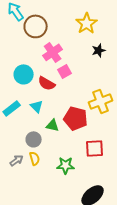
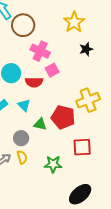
pink cross: (53, 52) -> (40, 51), turned -30
red semicircle: (47, 83) -> (34, 82), turned -30

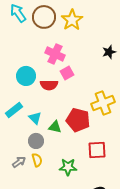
yellow star: (74, 22) -> (72, 20), moved
brown circle: (23, 25) -> (44, 17), moved
black star: (86, 49) -> (109, 52), moved
cyan triangle: (24, 105) -> (35, 118), moved

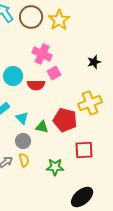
black star: (109, 52) -> (94, 62), moved

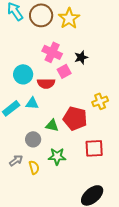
black star: (94, 62) -> (81, 57), moved
yellow cross: (90, 103) -> (100, 101), size x0.7
cyan triangle: (22, 118) -> (32, 103), moved, turned -40
yellow semicircle: (24, 160) -> (34, 167), moved
green star: (55, 167) -> (57, 156), moved

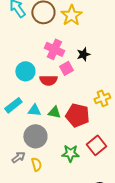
cyan triangle: (32, 103) -> (34, 110), moved
green triangle: (52, 125) -> (54, 112), moved
gray circle: (33, 139) -> (35, 136), size x1.5
red square: (94, 148) -> (96, 145), turned -36
green star: (57, 156) -> (70, 153), moved

